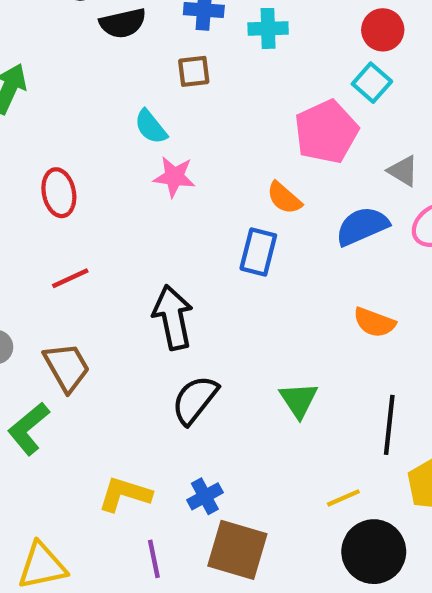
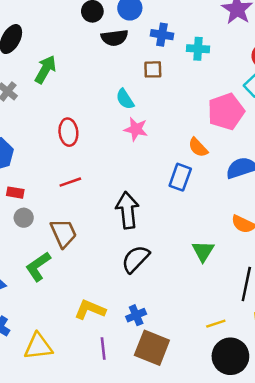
green triangle: (299, 400) -> (203, 251), moved

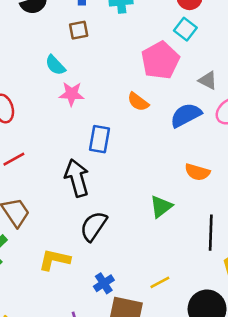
blue rectangle: (180, 177) -> (100, 139), moved
green triangle: (203, 251) -> (161, 206), turned 30
yellow L-shape: (90, 310) -> (54, 260), moved
yellow line: (216, 324) -> (160, 282), moved

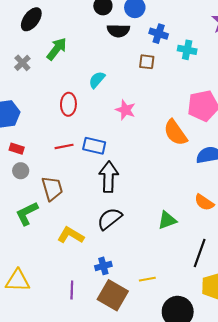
cyan semicircle: (55, 65) -> (97, 80), moved, turned 66
orange semicircle: (138, 102) -> (175, 133), size x1.5
blue rectangle: (100, 139) -> (94, 146), moved, turned 75

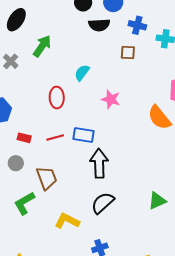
red rectangle: (17, 149) -> (24, 138), moved

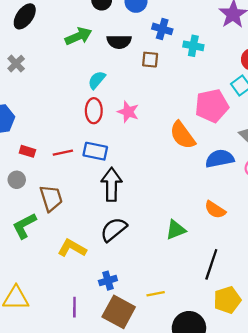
black semicircle: (99, 25) -> (119, 42), moved
green arrow: (42, 46) -> (78, 36), moved, turned 30
red ellipse: (57, 98) -> (94, 111), moved

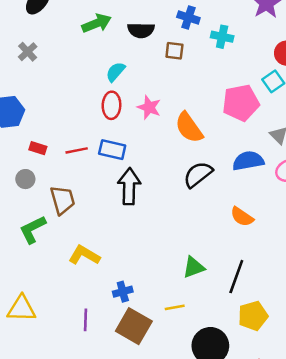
orange semicircle: (183, 135) -> (189, 128), moved
black semicircle: (114, 230) -> (198, 174), moved
green triangle: (176, 230) -> (194, 267), moved

